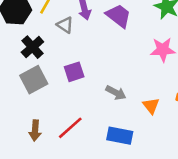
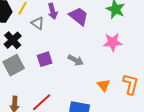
gray arrow: (116, 93) -> (76, 60), moved

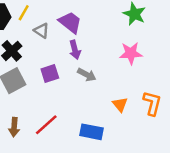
purple arrow: (53, 11) -> (75, 50), moved
purple trapezoid: (79, 16) -> (70, 22), moved

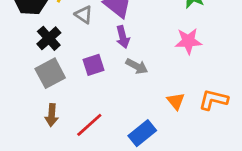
orange L-shape: (152, 103) -> (213, 100), turned -90
brown arrow: (14, 127) -> (52, 115), moved
blue rectangle: (92, 132) -> (142, 133), turned -50

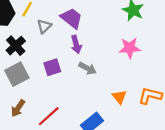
gray triangle: (84, 15) -> (44, 26), turned 42
brown arrow: (52, 115) -> (18, 108), turned 30

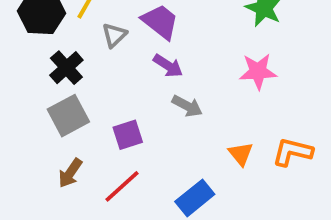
purple arrow: (76, 44) -> (168, 66), turned -42
purple square: (52, 67) -> (128, 135), moved

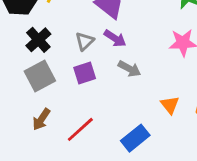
gray triangle: (114, 35) -> (85, 41), moved
purple square: (128, 135) -> (85, 73), moved

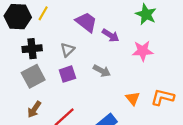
purple arrow: (115, 38) -> (111, 35), moved
black cross: (38, 40) -> (32, 49), turned 36

